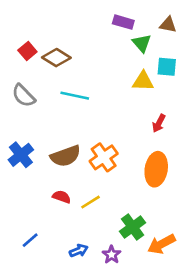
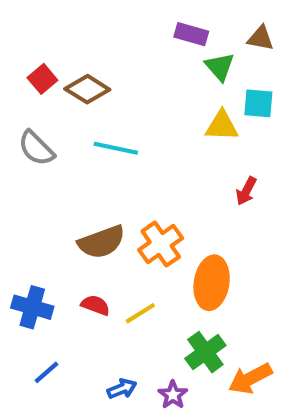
blue cross: (21, 155) -> (32, 307), moved, turned -35
orange ellipse: (156, 169) -> (212, 283), moved

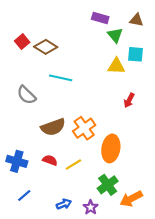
gray semicircle: (36, 148) -> (26, 95), moved

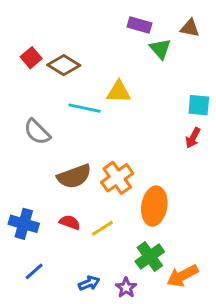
cyan square: (135, 54) -> (199, 105), moved
yellow triangle: (116, 66) -> (119, 92), moved
red arrow: (129, 100) -> (193, 138), moved

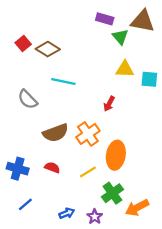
brown triangle: (190, 28) -> (143, 21), size x1.6
yellow triangle: (119, 92) -> (125, 69), moved
red arrow: (193, 138) -> (109, 104), moved
yellow line: (102, 228) -> (88, 172), moved

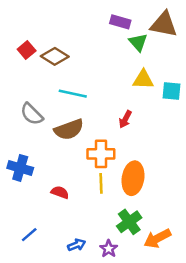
brown semicircle: (56, 133) -> (69, 129), moved
orange cross: (88, 134) -> (101, 154), turned 35
blue cross: (18, 169) -> (20, 168), moved
yellow line: (88, 172) -> (101, 183), moved, turned -60

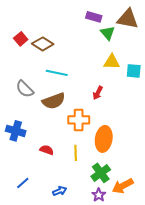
yellow line: (101, 183) -> (76, 153), moved
purple star: (109, 249) -> (99, 195), moved

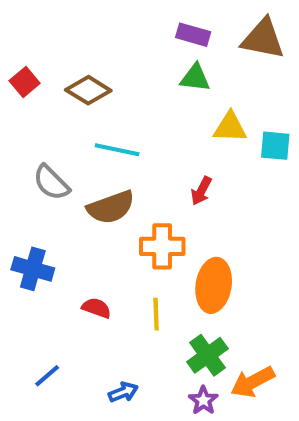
green triangle: (108, 33) -> (195, 78), moved, turned -42
red square: (21, 39) -> (25, 82), moved

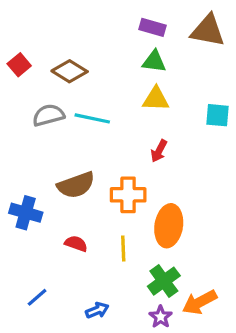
yellow triangle: (230, 127) -> (156, 99), moved
gray semicircle: (51, 183) -> (48, 115), moved, turned 120
brown semicircle: (111, 207) -> (76, 185), moved

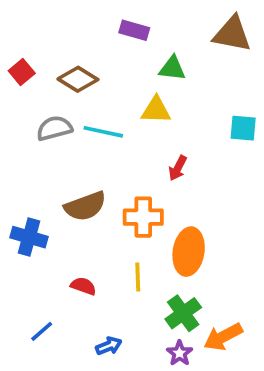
purple rectangle: (152, 27) -> (134, 30), moved
yellow triangle: (156, 99) -> (156, 110), moved
red semicircle: (76, 244) -> (83, 286), moved

